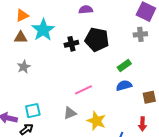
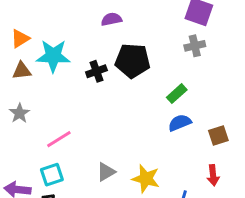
cyan star: (43, 30) -> (53, 56), turned -30
gray star: (24, 67) -> (19, 113), moved
pink line: (83, 90) -> (59, 139), moved

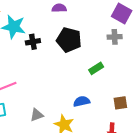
black cross: (96, 71) -> (33, 42), moved
blue semicircle: (180, 123) -> (82, 101), moved

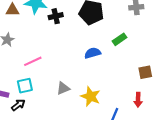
blue semicircle: (82, 101) -> (93, 53), moved

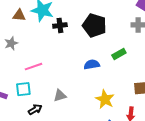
yellow star: (91, 96) -> (105, 99), moved
black arrow: (18, 105) -> (35, 109), moved

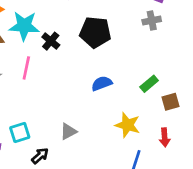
black cross: (60, 25) -> (51, 41), turned -32
green rectangle: (119, 54) -> (149, 84), moved
pink line: (33, 67) -> (26, 68), moved, turned -48

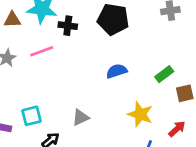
black cross: (51, 41) -> (68, 26), turned -36
pink line: (26, 68) -> (42, 51), turned 55
red arrow: (165, 137) -> (177, 129), turned -132

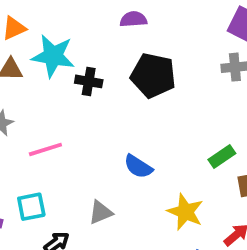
pink line: (42, 51) -> (45, 149), moved
blue semicircle: (117, 71) -> (138, 167), moved, turned -132

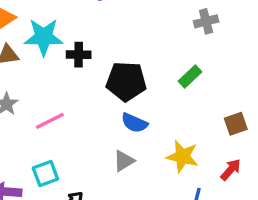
black pentagon: (153, 75) -> (126, 81), moved
green rectangle: (222, 156) -> (190, 77), moved
gray triangle: (101, 212) -> (124, 161), moved

